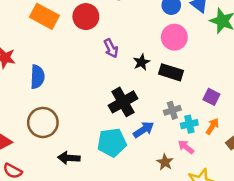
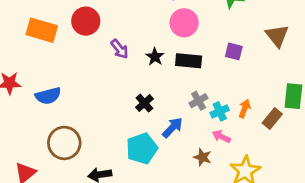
blue semicircle: (37, 77) -> (48, 96), turned 85
purple square: (211, 97) -> (234, 51), moved
black cross: (123, 102) -> (144, 103), size x0.6

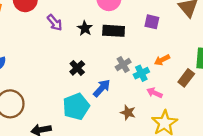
orange arrow: (245, 109) -> (162, 60), moved, turned -136
pink arrow: (221, 136) -> (154, 93), moved

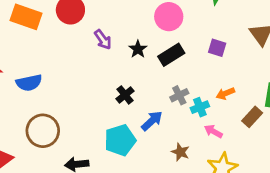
black rectangle: (114, 31) -> (171, 55), turned -40

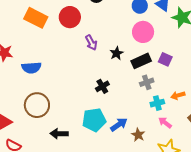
purple square: (217, 48) -> (165, 59), moved
gray cross: (179, 95) -> (147, 82), moved
blue arrow: (152, 121) -> (119, 125), moved

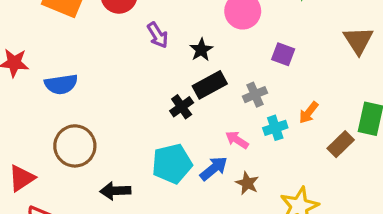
black rectangle: (141, 61) -> (210, 85), moved
orange arrow: (178, 95) -> (309, 113), turned -32
pink arrow: (165, 123) -> (237, 140), moved

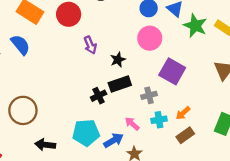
purple square: (283, 54) -> (172, 71), size x1.6
blue semicircle: (61, 84) -> (20, 45), moved, turned -130
brown rectangle: (341, 144) -> (185, 135), moved

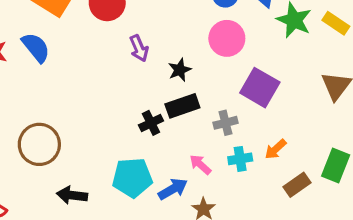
brown rectangle: (185, 135) -> (297, 185), moved

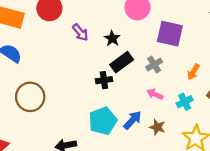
black cross: (151, 123) -> (104, 80), turned 35
brown circle: (39, 144) -> (30, 97), moved
cyan cross: (240, 159) -> (185, 102), moved
pink arrow: (200, 165) -> (155, 94), moved

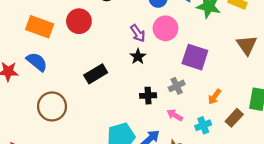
purple arrow: (80, 32) -> (138, 33), moved
black rectangle: (122, 62) -> (96, 74), moved
black cross: (104, 80) -> (148, 96), moved

